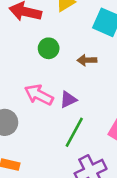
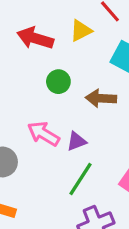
brown arrow: (87, 60) -> (101, 98), size x1.4

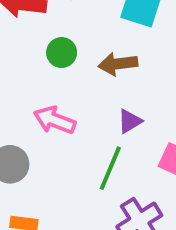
purple triangle: (76, 141) -> (130, 121), moved

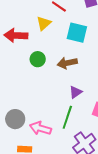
pink arrow: (55, 120) -> (40, 128), moved

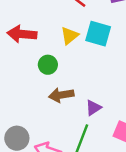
yellow triangle: (44, 23) -> (70, 36), moved
brown arrow: (67, 63) -> (61, 95), moved

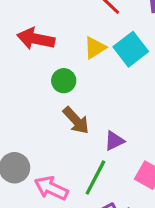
cyan square: (98, 34) -> (131, 49), turned 30
brown arrow: (61, 95) -> (76, 120), turned -130

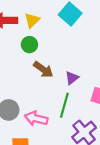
yellow triangle: (95, 48) -> (32, 20), moved

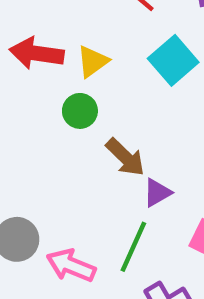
brown arrow: (43, 69) -> (125, 157), moved

